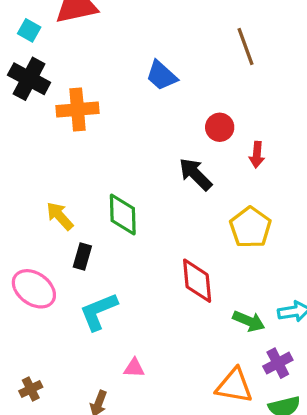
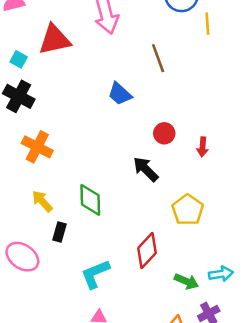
brown line: (246, 46) -> (158, 58), moved
orange cross: (78, 109) -> (37, 147), moved, turned 32
red arrow: (257, 155) -> (202, 147), moved
red diamond: (197, 281) -> (147, 251), turned 48
cyan L-shape: (99, 311) -> (95, 274), moved

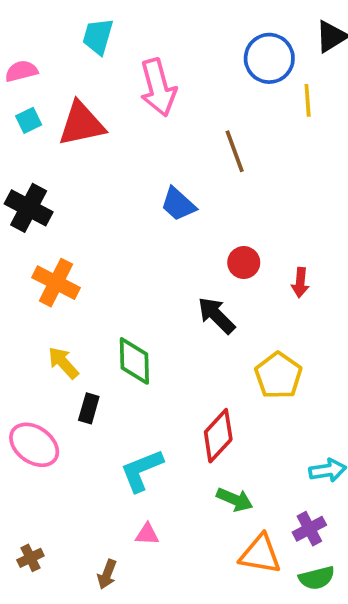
cyan square: (19, 59) -> (29, 120), moved, turned 35
green arrow: (186, 281) -> (235, 500), moved

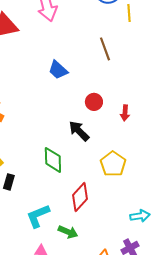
brown line: (235, 151) -> (105, 49), moved
green diamond: (134, 361) -> (53, 160), moved
green arrow: (235, 500) -> (68, 232), moved

